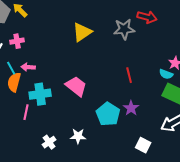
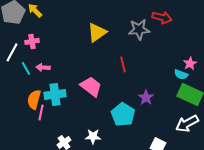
red line: (129, 75) -> (123, 64), moved
orange semicircle: (14, 82) -> (34, 99), moved
purple star: (131, 108) -> (146, 97), moved

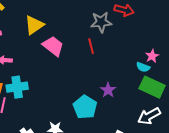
yellow triangle: (97, 32) -> (34, 25), moved
red line: (123, 64) -> (91, 46), moved
pink trapezoid: (91, 86) -> (53, 46), moved

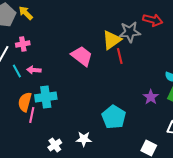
yellow triangle: (34, 25) -> (112, 40), moved
purple star: (108, 90) -> (151, 97), moved

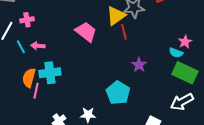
purple star: (151, 97) -> (139, 65), moved

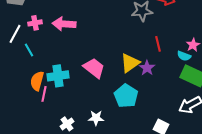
yellow triangle: (116, 16) -> (130, 63), moved
pink trapezoid: (86, 32) -> (94, 68), moved
red line: (124, 32) -> (158, 44), moved
pink arrow: (38, 46) -> (64, 24), moved, size x1.6

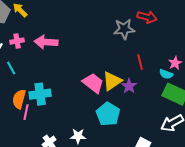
pink trapezoid: (94, 68) -> (93, 83), moved

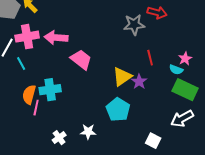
pink cross: (17, 41) -> (27, 37), size x1.6
pink trapezoid: (93, 83) -> (81, 60), moved

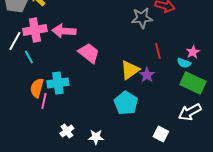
white star: (88, 132) -> (96, 137), moved

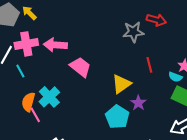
purple star: (147, 75) -> (138, 103), moved
cyan cross: (58, 83) -> (49, 97), turned -35
pink line: (44, 101) -> (35, 115), turned -42

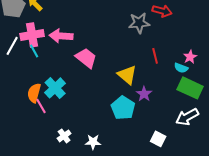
cyan line: (20, 71) -> (34, 51), moved
yellow triangle: (121, 84) -> (127, 75), turned -45

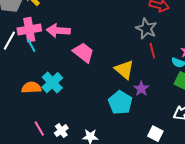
gray star: (139, 23) -> (146, 29), moved, turned 30
orange semicircle: (34, 93) -> (31, 88), turned 72
pink line: (41, 106) -> (39, 129), moved

